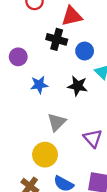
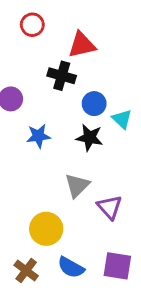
blue circle: (85, 51) -> (94, 104), moved
gray triangle: (57, 122) -> (77, 185), moved

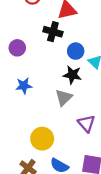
blue star: (38, 136) -> (24, 86), moved
gray triangle: (77, 185) -> (64, 98), moved

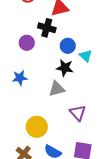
purple circle: (17, 48) -> (27, 43), moved
gray triangle: (64, 98) -> (57, 89), turned 30

